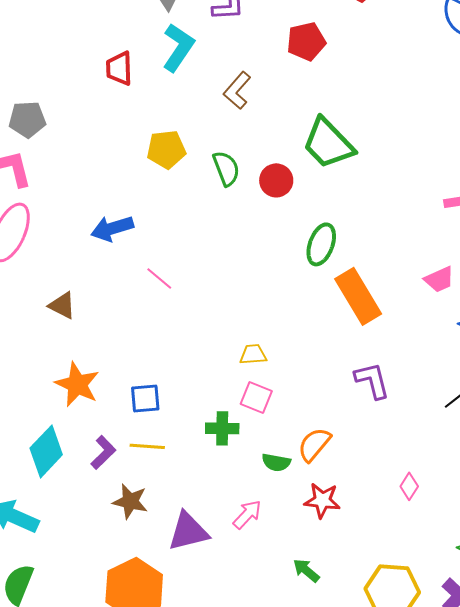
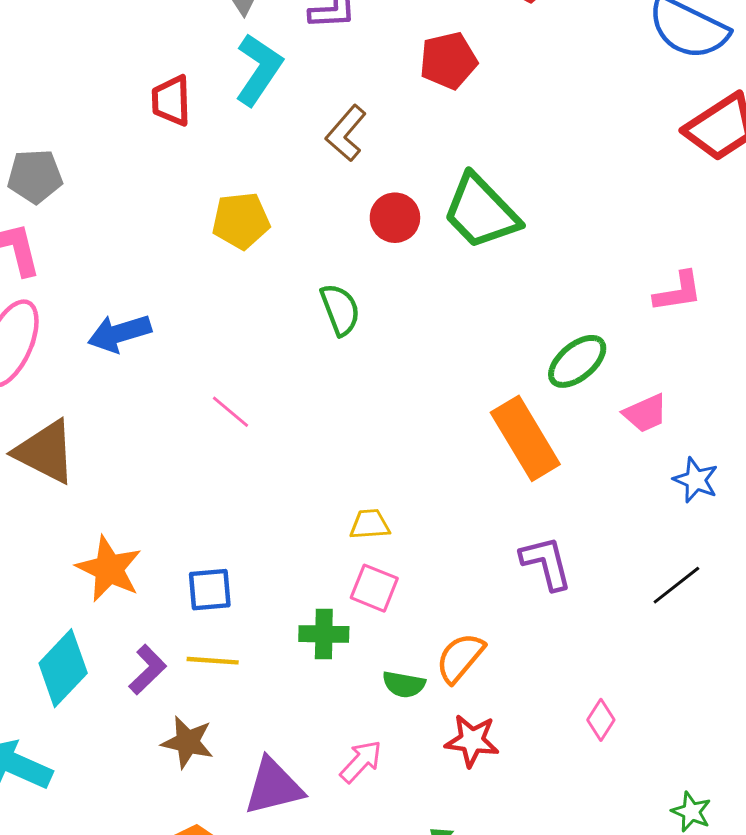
green semicircle: (226, 168) -> (340, 310), moved
red circle: (276, 180) -> (395, 218), moved
blue arrow: (112, 228) -> (119, 333), moved
green ellipse: (321, 244) -> (577, 361), moved, turned 30
brown triangle: (62, 305) -> (45, 452), moved, size x1.6

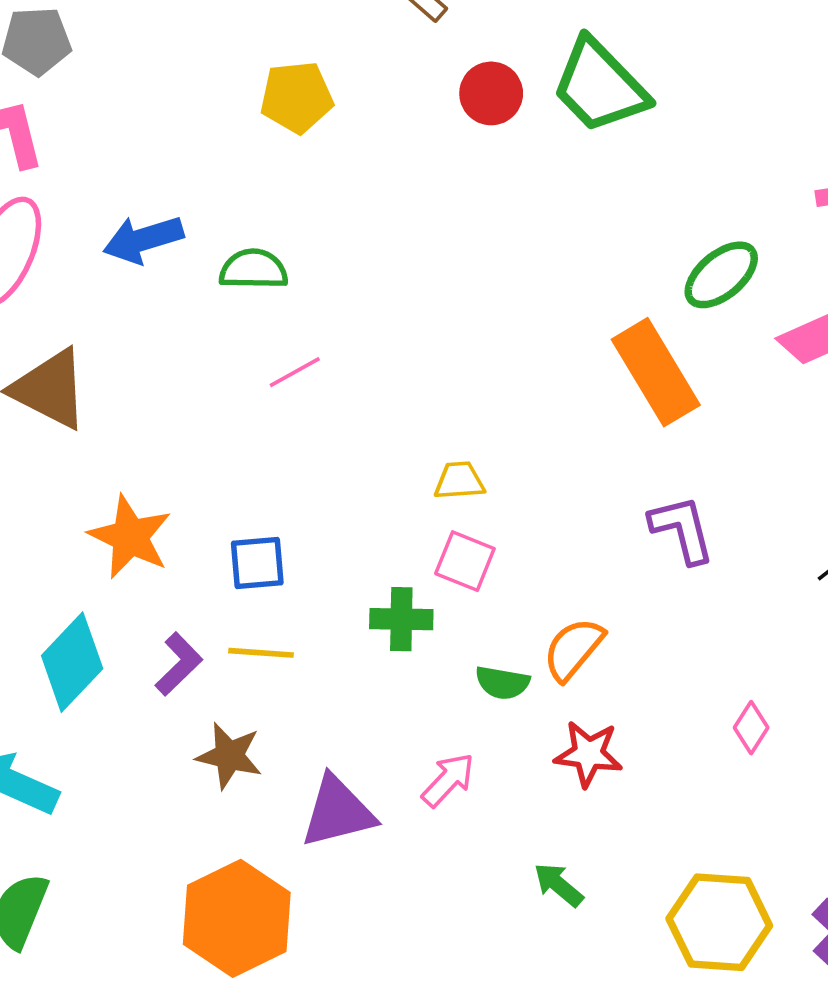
green semicircle: (340, 310) -> (254, 269), moved, turned -68
pink line: (230, 412) -> (295, 372), moved, turned -69

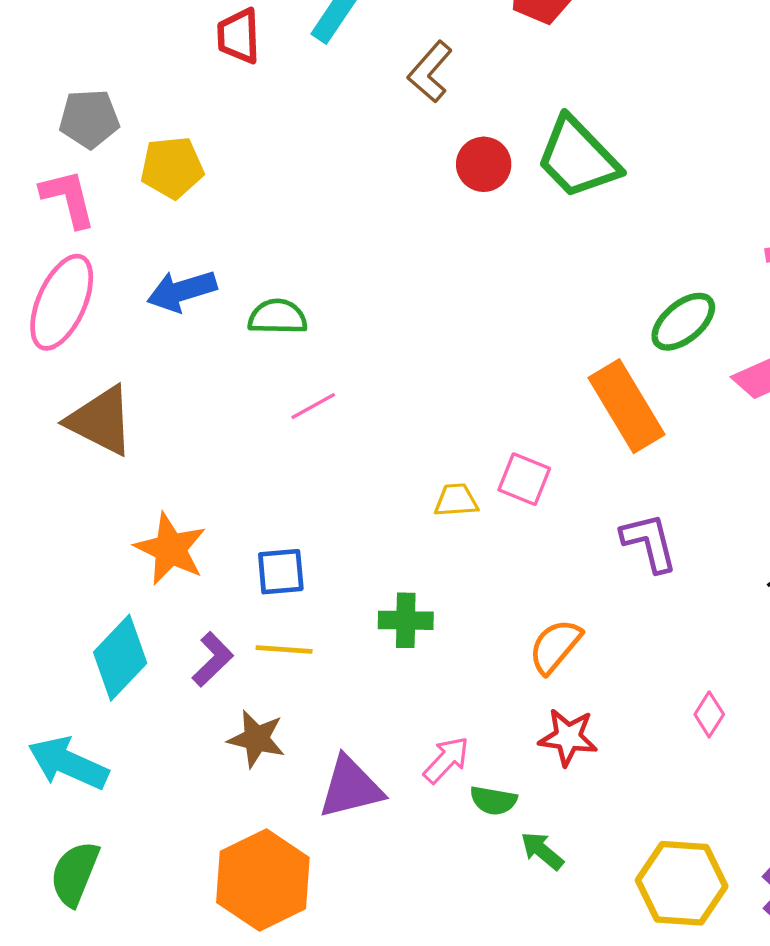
yellow pentagon: (297, 97) -> (172, 168), moved
pink square: (465, 561) -> (524, 479), moved
green semicircle: (502, 683) -> (493, 800), moved

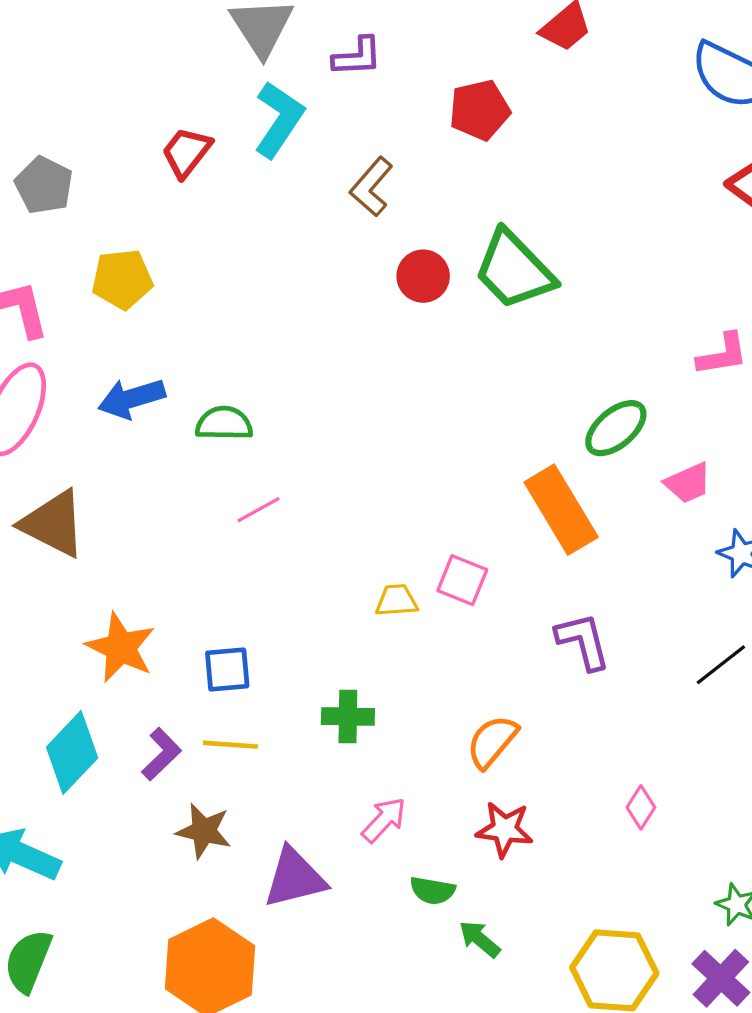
red trapezoid: (239, 36) -> (186, 152), turned 40
gray pentagon: (89, 119) -> (44, 185), moved, turned 30
pink arrow: (446, 760) -> (384, 820), moved

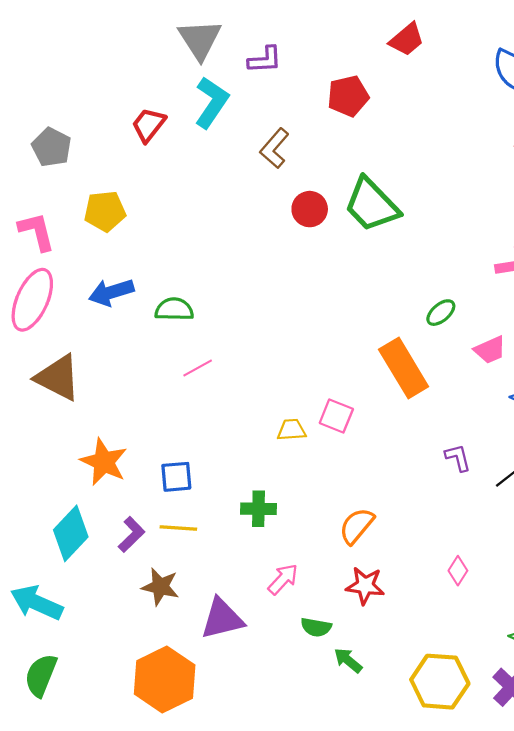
green ellipse: (616, 428) -> (441, 313), size x0.7
purple L-shape: (583, 641) -> (458, 458), moved, size x0.7

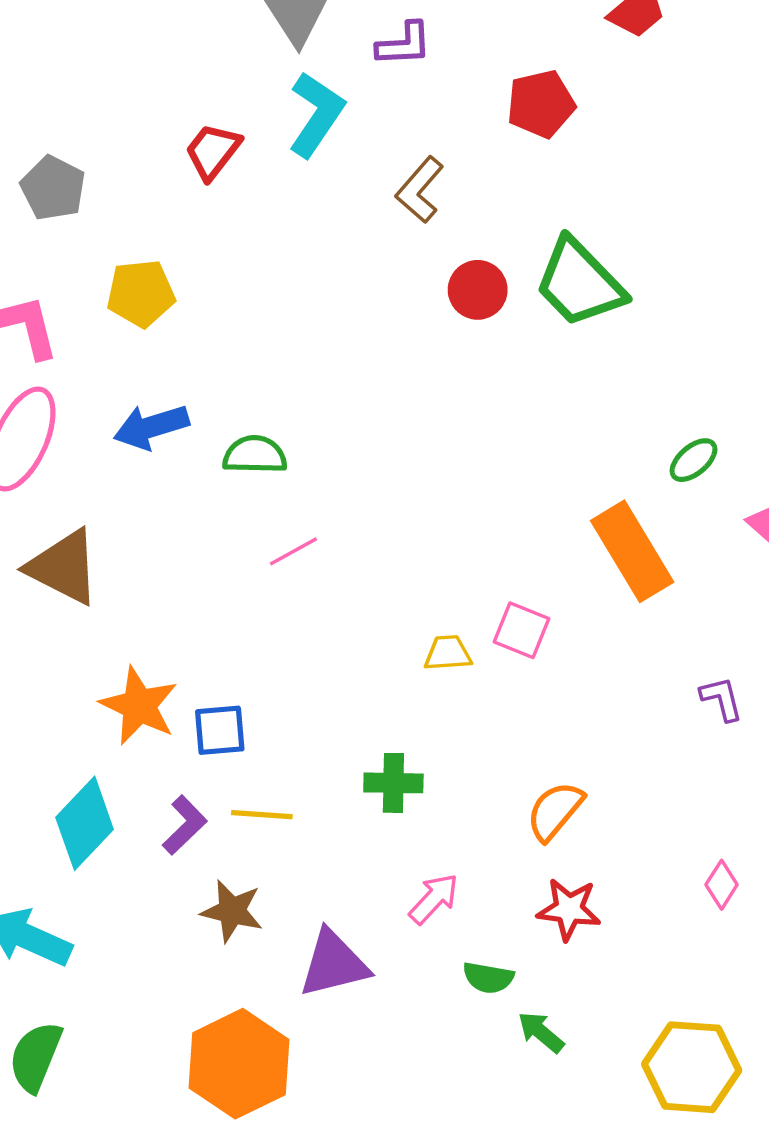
blue square: (176, 477) -> (220, 730), moved

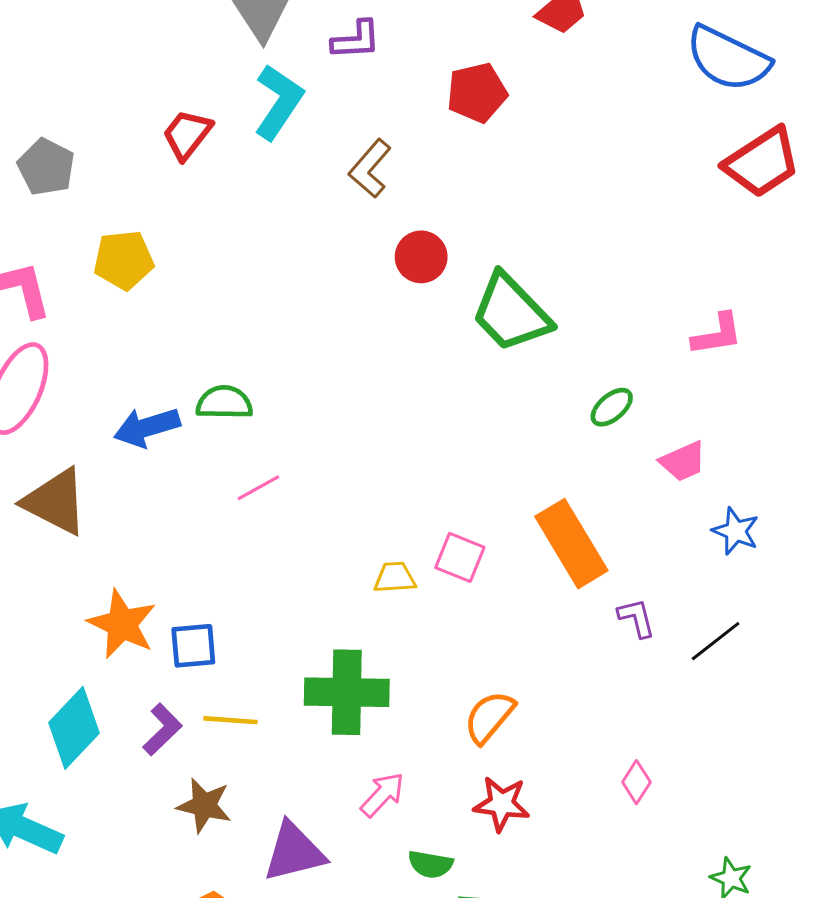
green trapezoid: (579, 283) -> (511, 313), moved
blue arrow: (151, 427) -> (147, 427), moved
orange rectangle: (632, 551) -> (571, 544), moved
green cross: (393, 783) -> (347, 692), size x1.6

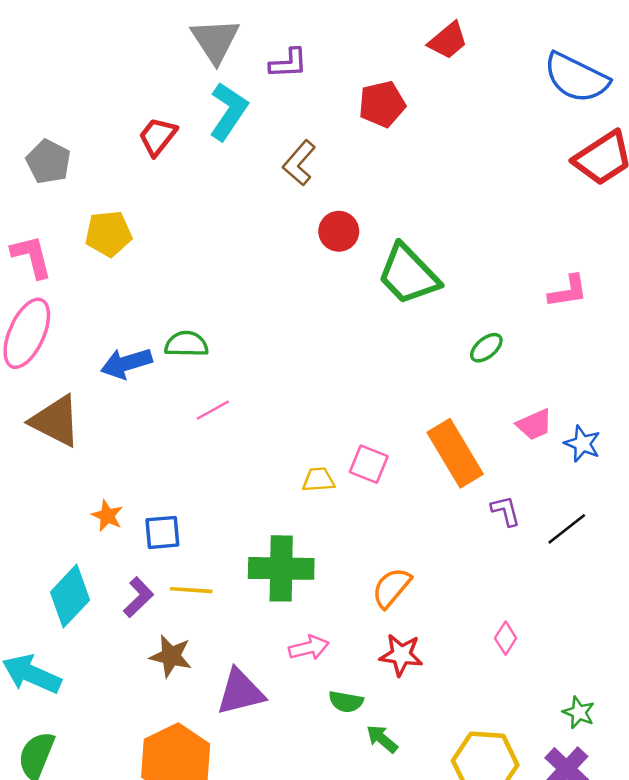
pink trapezoid: (683, 461) -> (534, 424), moved
orange star: (122, 624) -> (107, 516), size x0.6
pink arrow: (382, 795) -> (309, 648), turned 33

